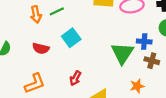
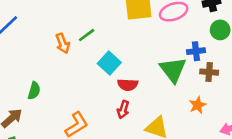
red semicircle: (41, 48) -> (128, 85), moved

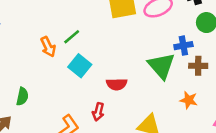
cyan square: (109, 63) -> (80, 66), moved
orange star: (198, 105) -> (189, 100), turned -30
red arrow: (123, 110) -> (98, 112), moved

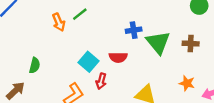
blue cross: (183, 46) -> (134, 30), moved
cyan square: (80, 66) -> (89, 62), moved
orange star: (189, 100) -> (187, 83), moved

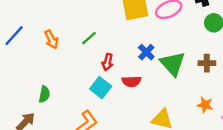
orange arrow: (59, 22) -> (51, 39), moved
blue cross: (134, 30) -> (146, 52), turned -35
red arrow: (101, 81) -> (108, 62), moved

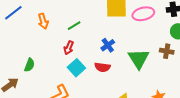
blue cross: (146, 52) -> (108, 45), moved
red arrow: (108, 62) -> (69, 48), moved
brown cross: (207, 63) -> (167, 51), moved

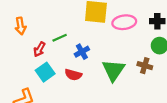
orange arrow: (43, 21) -> (21, 26), moved
green line: (74, 26) -> (60, 38), moved

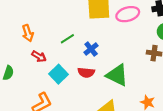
red arrow: (39, 49) -> (39, 56), moved, turned -80
green triangle: (113, 70) -> (117, 75), moved, turned -30

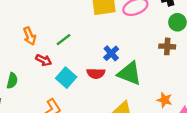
green line: (67, 39) -> (64, 40), moved
blue cross: (91, 49) -> (111, 53), moved

